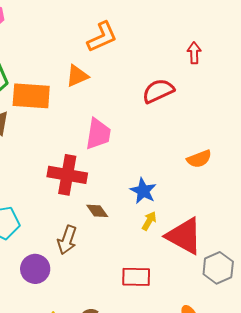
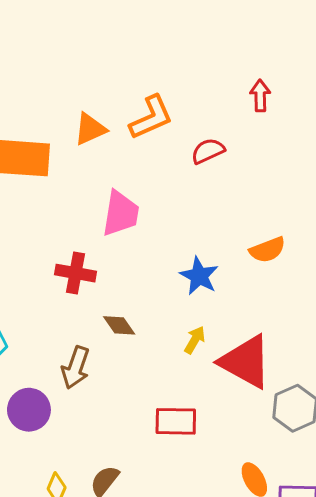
orange L-shape: (102, 37) -> (151, 117), moved
red semicircle: (158, 91) -> (208, 151), size x0.7
red cross: (67, 175) -> (75, 273), size x0.7
blue star: (143, 191) -> (199, 276), moved

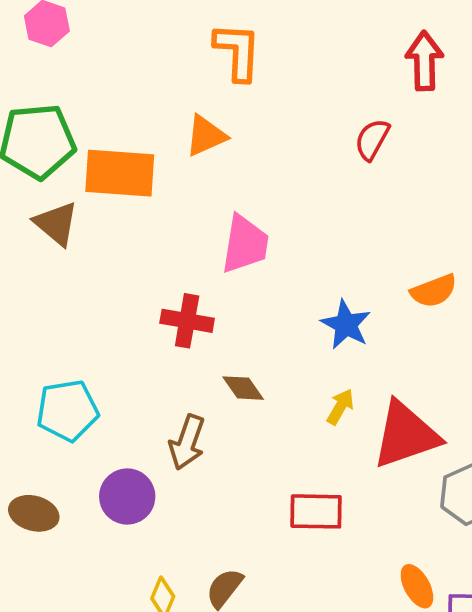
red arrow: (260, 96) -> (424, 61), moved, size x1.4
orange L-shape: (151, 117) -> (238, 52), moved, turned -63
red semicircle: (208, 151) -> (372, 139), moved, turned -36
red triangle: (246, 362) -> (406, 435), turned -48

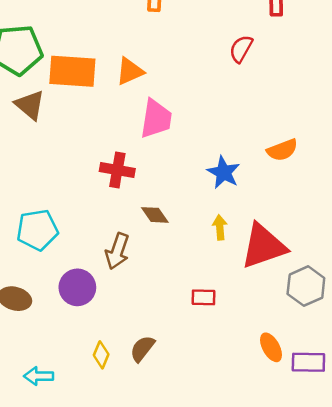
orange triangle: (206, 136) -> (130, 71), moved
yellow arrow: (340, 407) -> (220, 227), turned -35
red rectangle: (316, 511) -> (204, 297), size x0.7

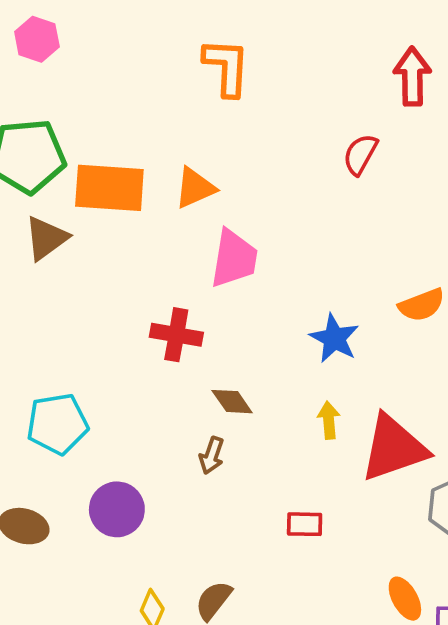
brown triangle: (30, 105) -> (46, 238), turned 44
brown arrow: (117, 251) -> (212, 455), moved, size x0.7

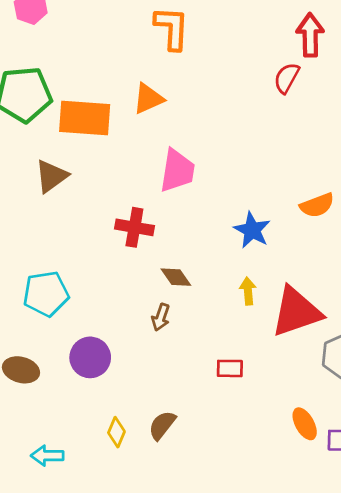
red semicircle: (360, 154) -> (287, 78), moved
orange triangle: (195, 188) -> (148, 99), moved
brown triangle: (46, 238) -> (51, 176), moved

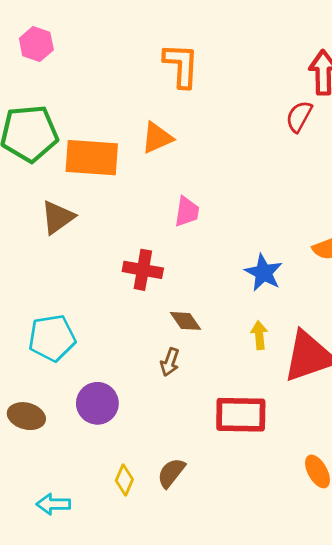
pink trapezoid: (177, 171) -> (187, 212), size x0.7
red rectangle: (230, 368) -> (241, 415), size x1.8

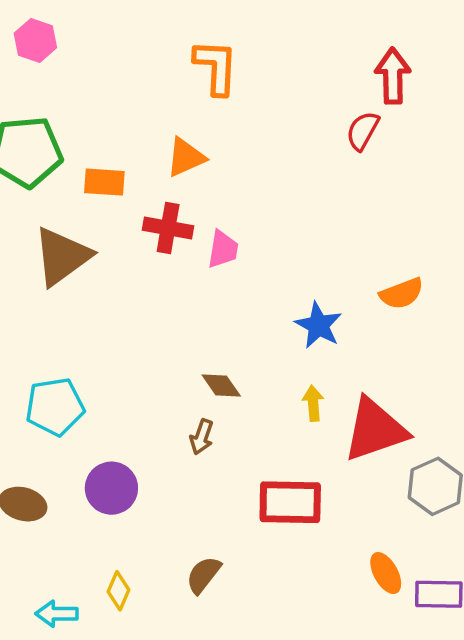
orange rectangle: (92, 158) -> (104, 182), size x0.6
brown triangle: (58, 217) -> (62, 256), size x1.4
red cross: (143, 270) -> (168, 228), moved
yellow diamond: (124, 480) -> (119, 591), moved

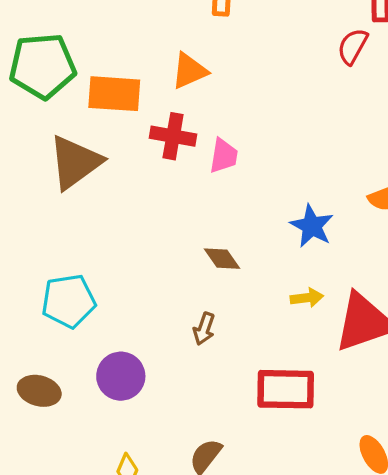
orange rectangle: (104, 182) -> (114, 94), size x1.4
brown diamond: (221, 385) -> (222, 259), moved
yellow arrow: (313, 403) -> (307, 298), turned 88

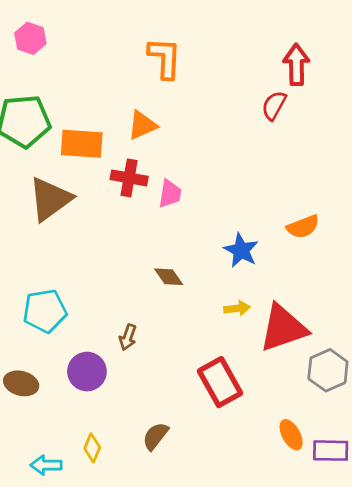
brown arrow: (204, 329) -> (128, 337), moved
red rectangle: (286, 389) -> (220, 382), turned 60

